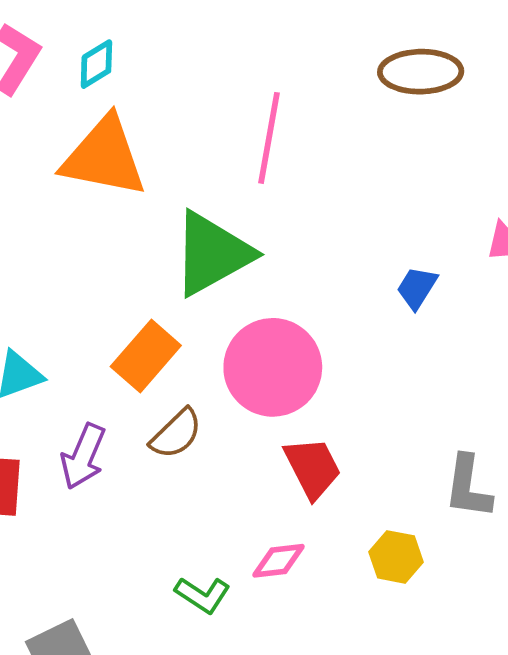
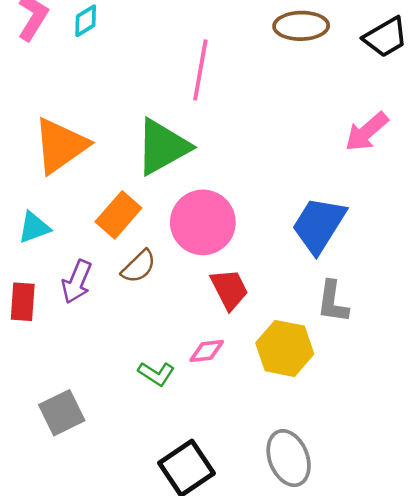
orange triangle: (104, 157) -> (60, 146), moved, turned -46
blue trapezoid: (417, 288) -> (319, 225), moved, size x2.0
yellow hexagon: (396, 557) -> (285, 348), size x1.6

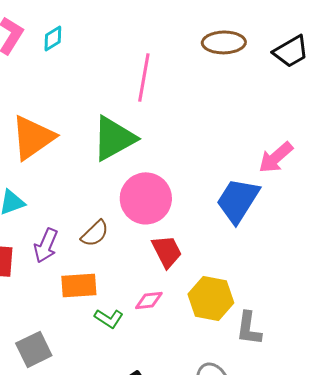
pink arrow: (367, 132) -> (276, 157), moved
orange rectangle: (118, 215) -> (79, 285), moved, turned 45
gray L-shape: (333, 302) -> (249, 328), moved

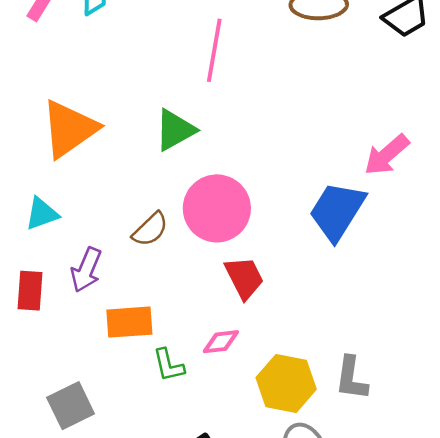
green triangle: (114, 138) -> (175, 130), size x0.7
brown semicircle: (95, 233) -> (150, 229), moved
yellow hexagon: (211, 298) -> (286, 383), moved
green L-shape: (109, 318) -> (169, 365), turned 44

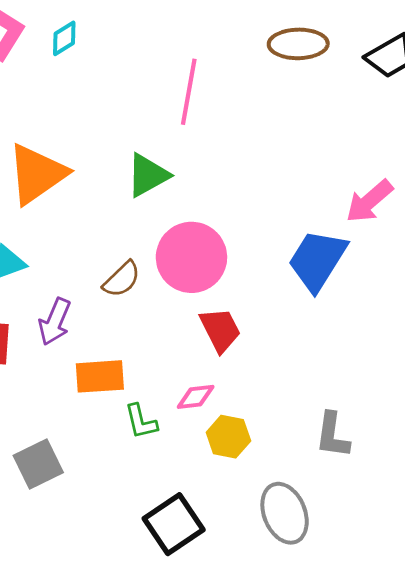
yellow hexagon: (286, 383) -> (228, 437), moved, size x0.7

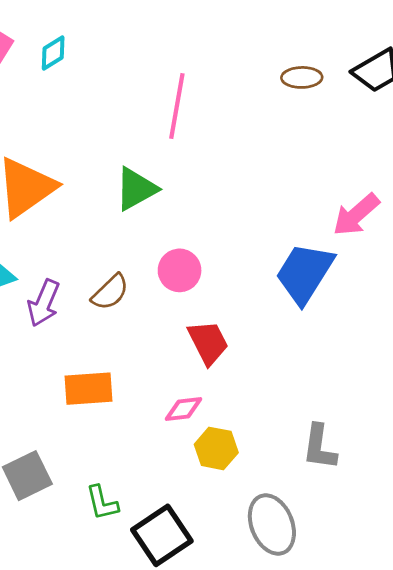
brown ellipse: (298, 44) -> (302, 77), moved, size x0.7
pink circle: (191, 257) -> (180, 270), size x0.6
purple arrow: (55, 322) -> (44, 303), moved
green L-shape: (141, 422) -> (102, 503), moved

